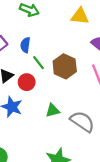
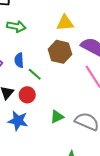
brown hexagon: (65, 66) -> (60, 52), moved

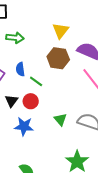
yellow triangle: (65, 23) -> (60, 31), turned -42
green triangle: (57, 117) -> (60, 119), turned -40

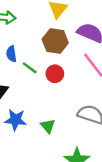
red circle: (31, 101) -> (55, 74), moved
green triangle: (60, 119) -> (48, 126), moved

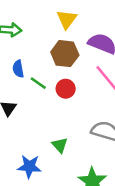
blue star: (16, 120) -> (29, 166), moved

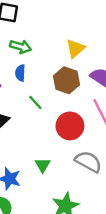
blue semicircle: (18, 69) -> (20, 73), moved
red circle: (66, 89) -> (70, 126), moved, size x1.5

